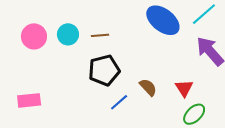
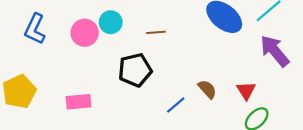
cyan circle: (68, 34) -> (111, 22), moved
black pentagon: (104, 70) -> (135, 70), moved

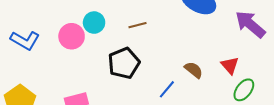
blue L-shape: (35, 29) -> (25, 40), turned -76

